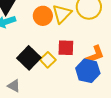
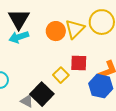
black square: (29, 58) -> (42, 94), moved

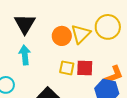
cyan arrow: (19, 37) -> (25, 55), moved, turned 102
yellow square: (61, 75) -> (67, 68), moved, turned -35

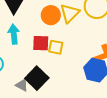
red square: (85, 68) -> (41, 43), moved

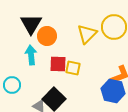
orange circle: (51, 15) -> (47, 36), moved

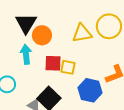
yellow triangle: (87, 34) -> (82, 33), turned 35
blue hexagon: (113, 91) -> (90, 90), moved

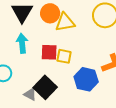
yellow triangle: (82, 33) -> (65, 22), moved
orange circle: (42, 35) -> (50, 13), moved

